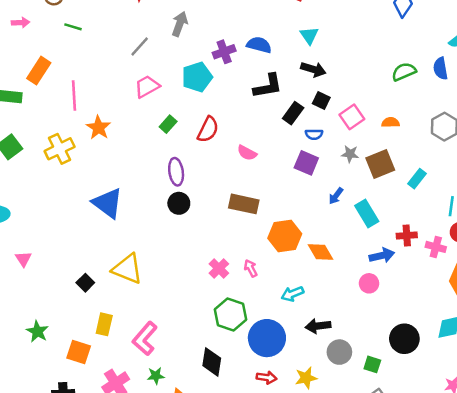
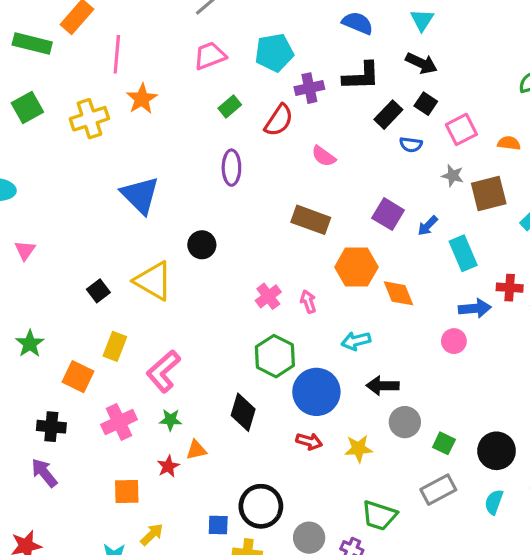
purple cross: (224, 52) -> (309, 88), moved
purple square: (306, 163) -> (388, 214), moved
black circle: (179, 203) -> (202, 245), moved
black circle: (404, 339) -> (497, 451), moved

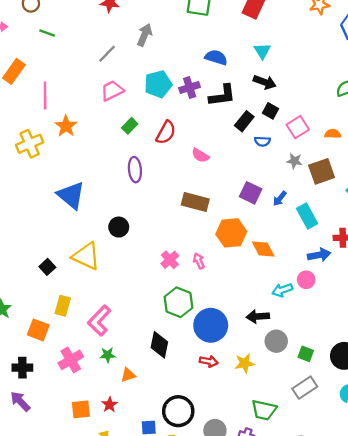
purple cross: (309, 88) -> (190, 87), moved
cyan arrow: (356, 341) -> (282, 290), moved
red star: (168, 466) -> (110, 405), moved

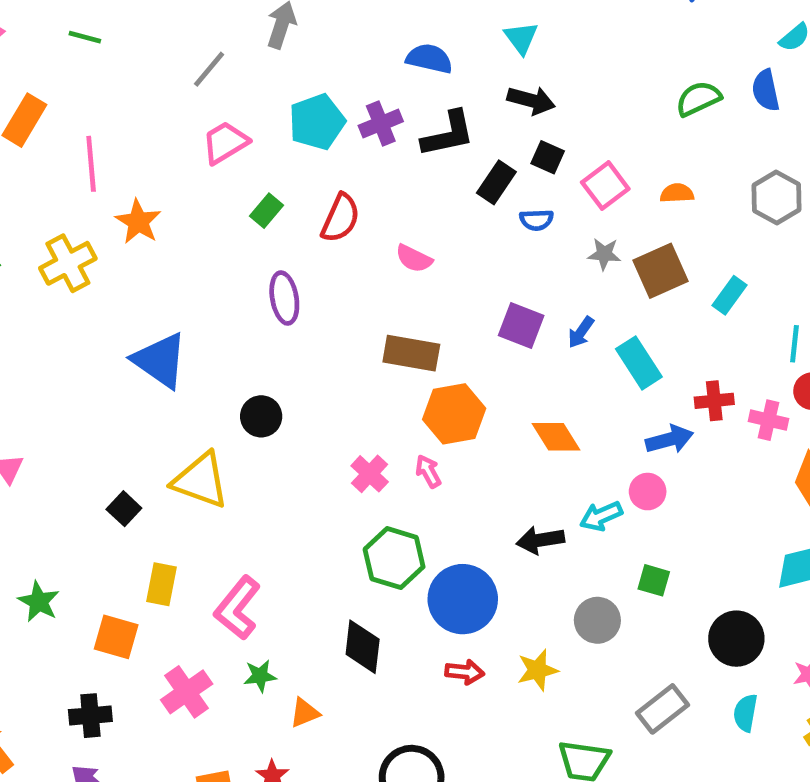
orange hexagon: (231, 233) -> (454, 414), moved
black arrow: (258, 316) -> (540, 540), moved
green square: (306, 354) -> (654, 580), moved

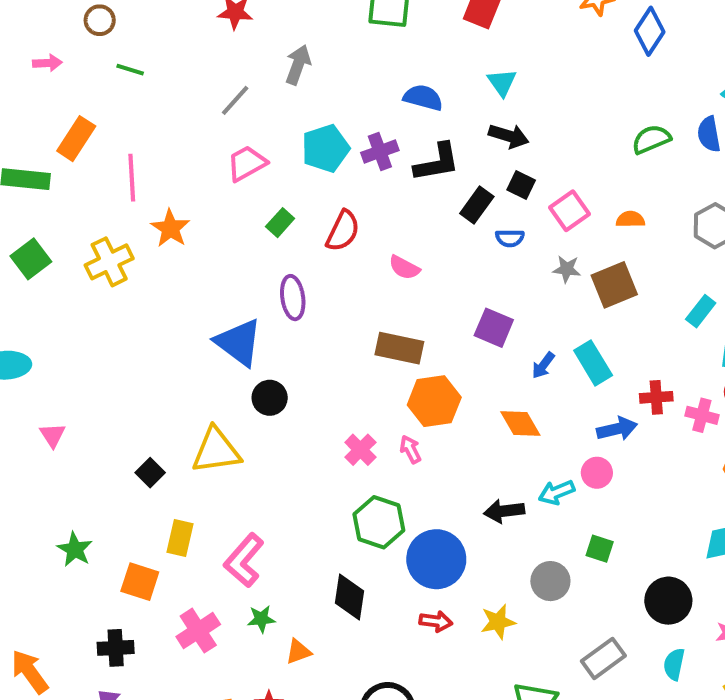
cyan rectangle: (730, 295) -> (701, 311), moved
blue arrow: (581, 332) -> (543, 365), moved
blue triangle: (160, 360) -> (239, 342), moved
yellow triangle: (201, 480) -> (216, 451), turned -30

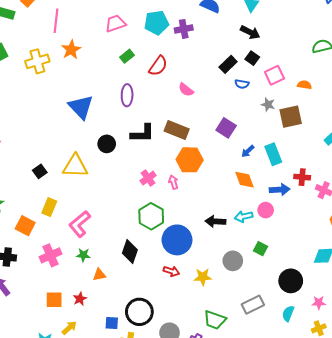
black L-shape: (437, 162) -> (142, 133), moved
blue triangle: (239, 342) -> (81, 107), moved
orange diamond: (520, 423) -> (244, 180), moved

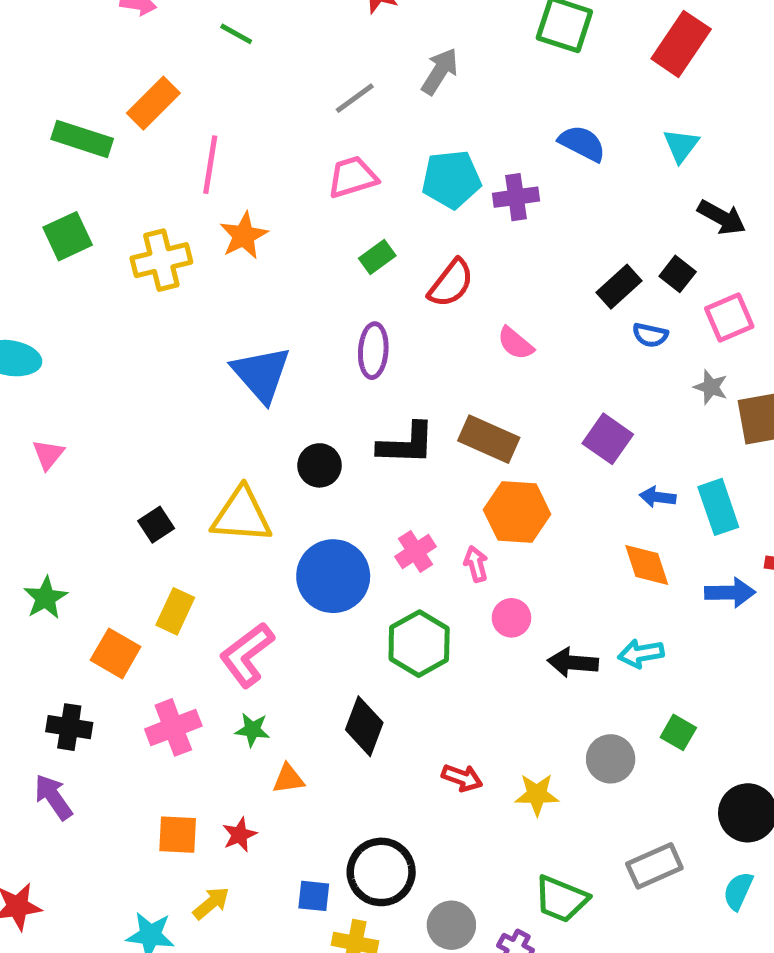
black arrow: (250, 32) -> (722, 217), moved
blue arrow: (248, 151) -> (658, 497), turned 48
pink circle: (266, 210) -> (511, 618), moved
blue circle: (177, 240) -> (333, 576), moved

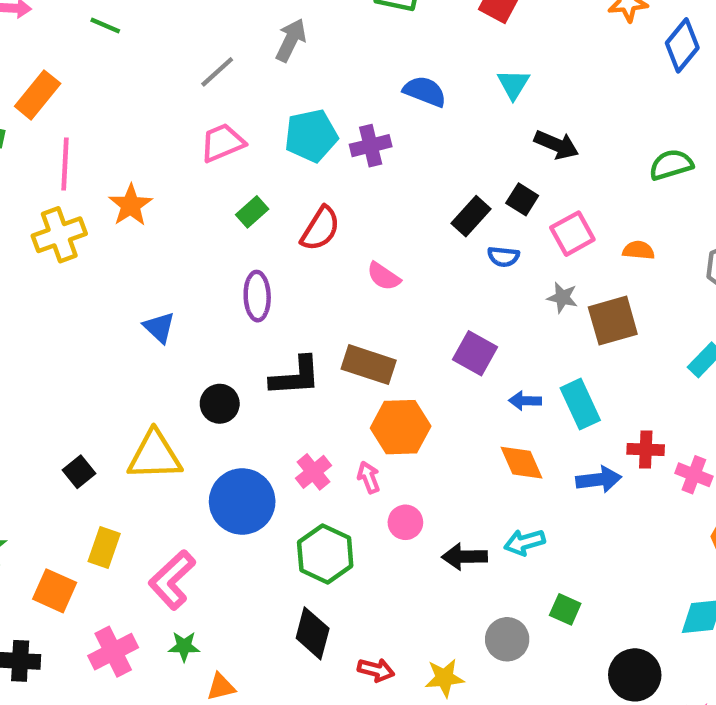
pink line: (210, 165) -> (65, 164), moved
blue triangle: (261, 374) -> (159, 327), size x0.6
black diamond: (364, 726) -> (313, 633), moved

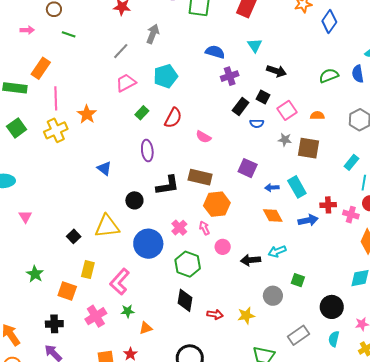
purple cross: (371, 146) -> (230, 76), moved
brown square: (613, 321) -> (308, 148), turned 30

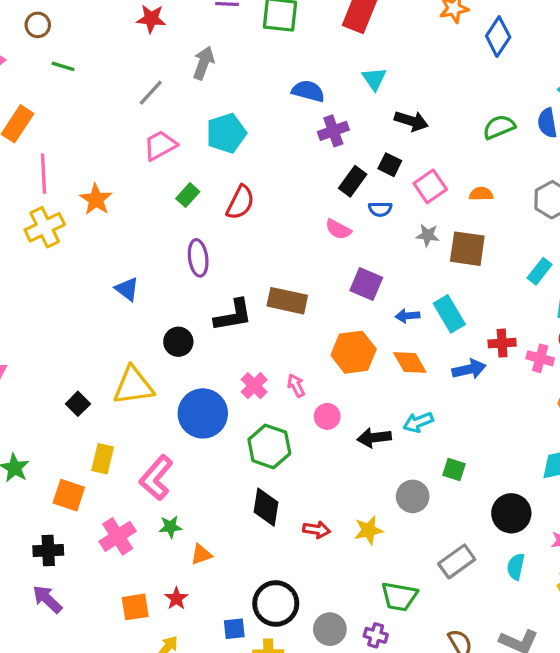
pink semicircle: (204, 137) -> (338, 229), moved
orange hexagon: (217, 204) -> (354, 352), moved

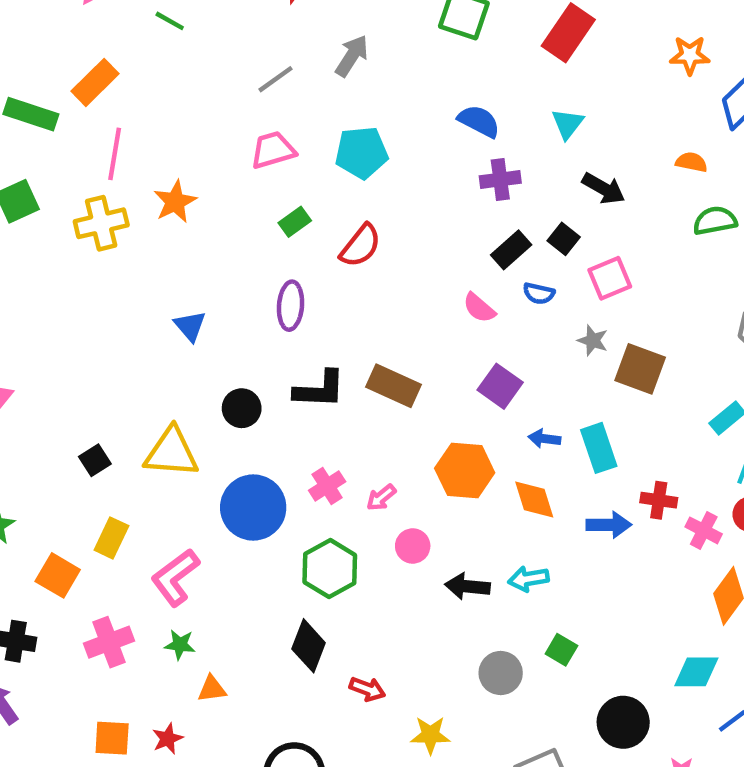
orange semicircle: (481, 194) -> (691, 162), moved
pink arrow: (296, 385) -> (381, 497), turned -115
yellow star: (369, 530) -> (430, 735), moved

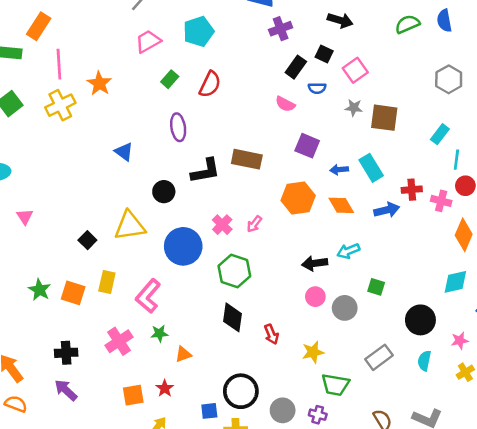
pink circle: (413, 546) -> (315, 297), moved
orange square: (58, 575) -> (73, 293), moved
red arrow: (367, 689) -> (271, 334), turned 60

